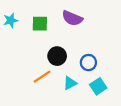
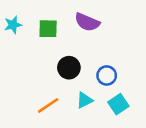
orange line: (42, 77) -> (48, 105), moved

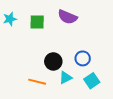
black circle: (69, 68) -> (53, 61), moved
orange line: (48, 105) -> (37, 82), turned 48

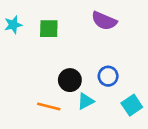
purple semicircle: (67, 17) -> (104, 21), moved
cyan square: (92, 81) -> (132, 105), moved

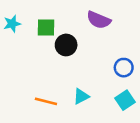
blue circle: (108, 76) -> (124, 68), moved
black circle: (70, 80) -> (66, 45), moved

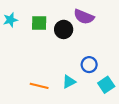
black circle: (66, 45) -> (64, 29), moved
blue circle: (124, 68) -> (89, 65), moved

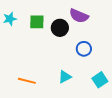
blue circle: (89, 65) -> (84, 49), moved
orange line: (39, 86) -> (27, 81), moved

